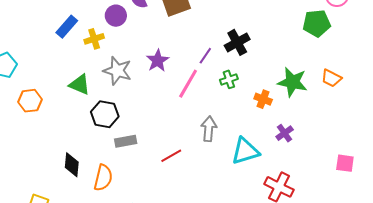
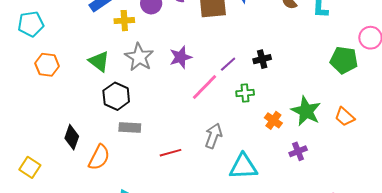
black cross: (237, 42) -> (262, 59), size x0.7
purple cross: (285, 133) -> (298, 151), moved

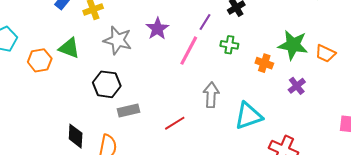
green triangle: (99, 61) -> (69, 48), moved
orange hexagon: (47, 65) -> (40, 60), moved
green cross: (245, 93) -> (229, 45), turned 30
orange trapezoid: (345, 117) -> (326, 54), moved

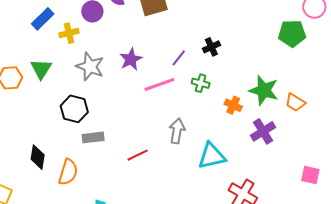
green triangle: (69, 48) -> (41, 69), turned 35
pink line: (189, 51) -> (160, 84), turned 36
purple cross: (297, 86) -> (263, 131), size x1.4

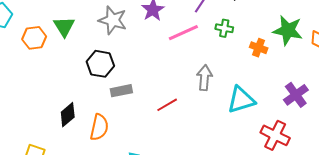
purple cross: (263, 131) -> (296, 95), moved
black diamond: (38, 157) -> (68, 115), turned 45

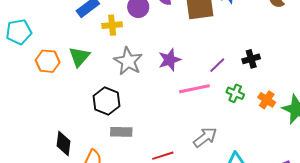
orange cross: (259, 48) -> (267, 100), moved
gray arrow: (204, 78) -> (205, 137), turned 35
black diamond: (68, 115) -> (64, 143), turned -55

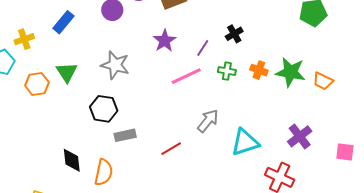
yellow cross: (112, 25) -> (24, 39), moved
purple star: (170, 60) -> (165, 41), moved

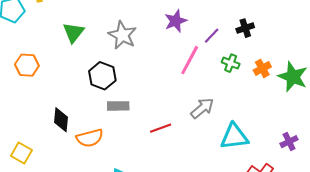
orange cross: (259, 70) -> (262, 68), turned 30
pink line: (186, 76) -> (190, 60), turned -48
orange hexagon: (37, 84) -> (27, 65), moved
purple cross: (300, 136) -> (289, 142), size x0.7
orange semicircle: (104, 172) -> (90, 138), turned 52

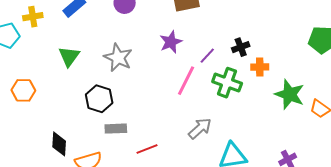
green cross: (231, 63) -> (227, 83), size x1.6
orange cross: (262, 68) -> (260, 67), moved, turned 30
red line: (161, 128) -> (147, 149), moved

